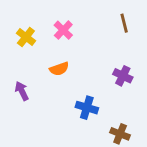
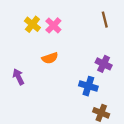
yellow cross: (26, 37) -> (32, 24), moved
blue cross: (87, 108) -> (88, 86), moved

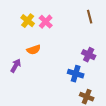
orange semicircle: (50, 58) -> (34, 50), moved
purple arrow: (18, 77) -> (16, 66), turned 56

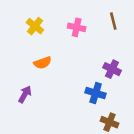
pink cross: (46, 22) -> (77, 27), moved, turned -32
purple arrow: (16, 66) -> (25, 94), moved

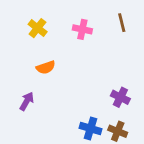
purple cross: (112, 69) -> (120, 97), moved
blue cross: (96, 93) -> (91, 129), moved

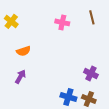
yellow cross: (38, 28) -> (11, 21), moved
orange semicircle: (46, 67) -> (23, 51), moved

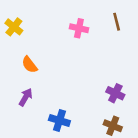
orange semicircle: (23, 51) -> (30, 65), turned 72
blue cross: (68, 97) -> (59, 121), moved

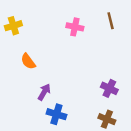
yellow cross: (14, 27) -> (13, 26), turned 35
purple arrow: (26, 97) -> (44, 92), moved

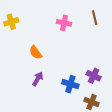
orange semicircle: (28, 61) -> (36, 52), moved
blue cross: (56, 114) -> (70, 84), moved

